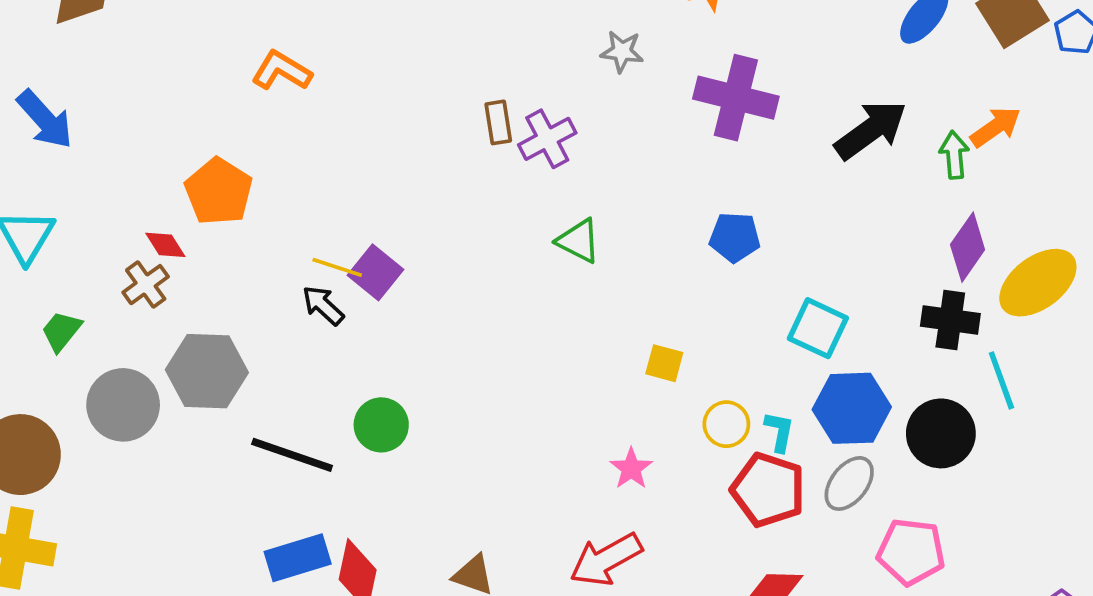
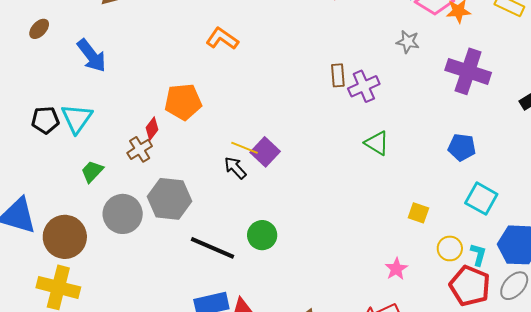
orange pentagon: (219, 192) -> (183, 102), turned 30
red diamond: (165, 245) -> (152, 129), turned 65
cyan square: (818, 328) -> (481, 199), moved

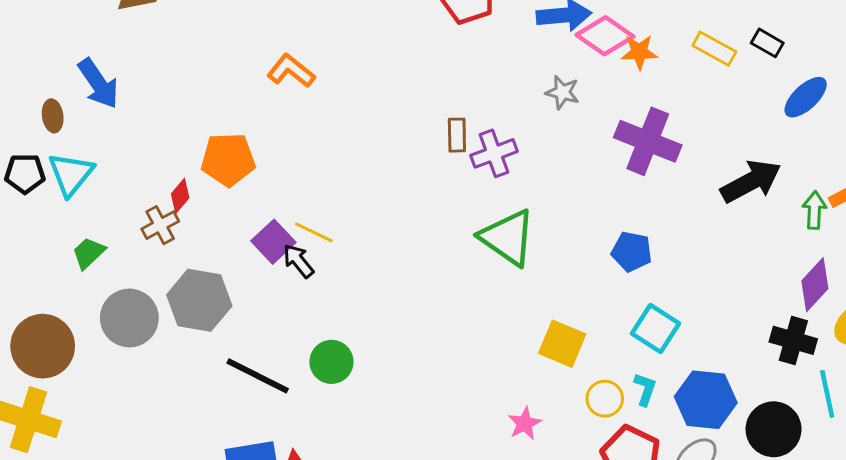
brown ellipse: (39, 29) -> (53, 116), moved, turned -55
green triangle: (377, 143) -> (508, 238), size x1.6
purple square: (265, 152) -> (273, 242), moved
yellow square: (418, 213) -> (562, 344), size x1.5
cyan L-shape: (478, 255) -> (645, 389), moved

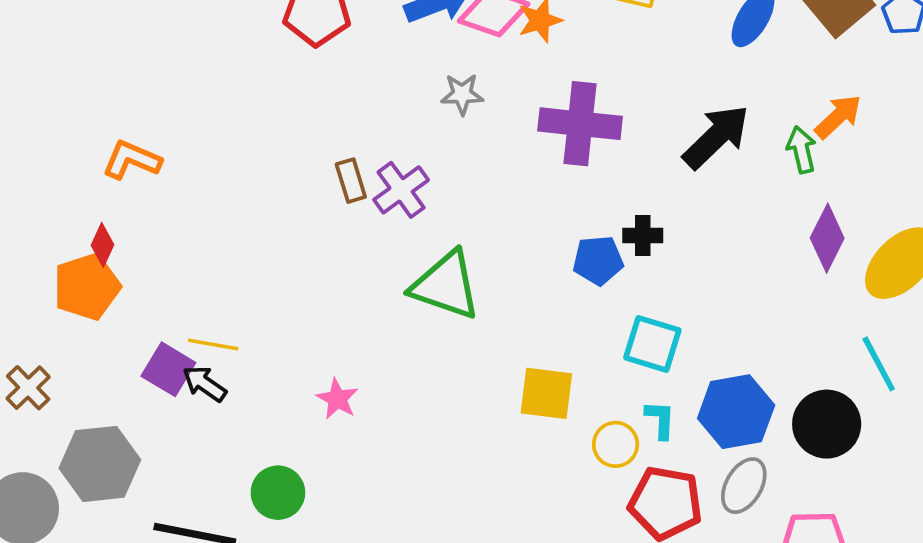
red diamond: (180, 196) -> (102, 245), moved
black cross: (793, 340) -> (643, 236), moved, size x0.7
pink star: (525, 423) -> (337, 399), moved

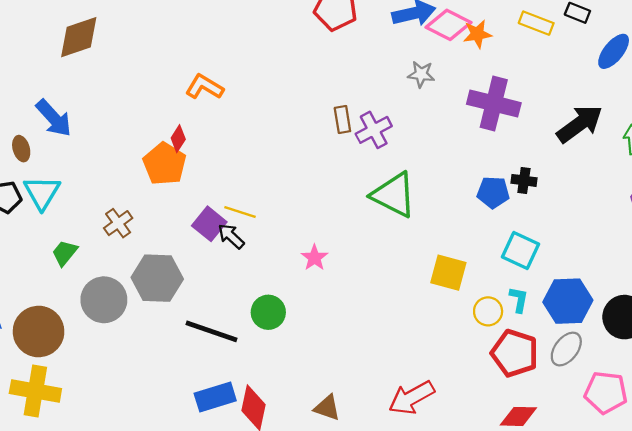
orange pentagon: (87, 287) -> (164, 164), turned -30

